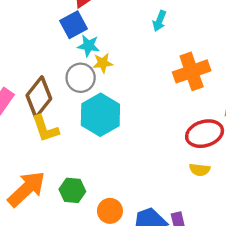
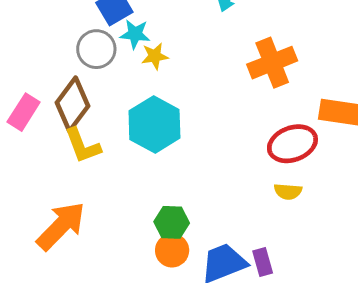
gray circle: (81, 78) -> (96, 49), moved
green hexagon: (72, 190) -> (172, 222), moved

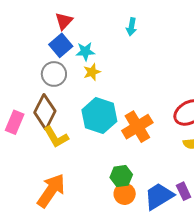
cyan star: (135, 34) -> (85, 51), moved
orange cross: (272, 63) -> (137, 127), moved

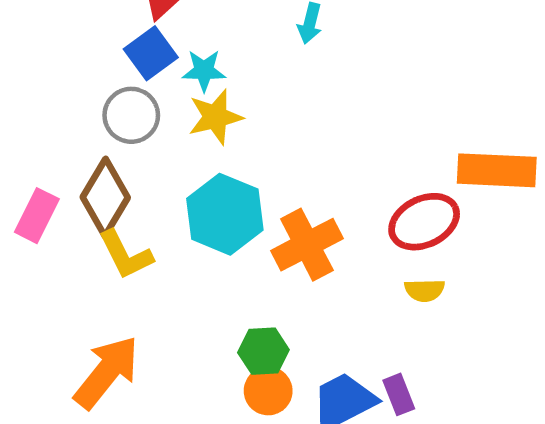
yellow star: (92, 72) -> (215, 117), size x1.4

